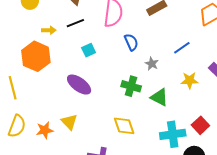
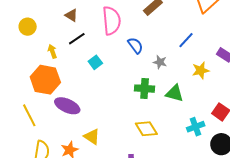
yellow arrow: (49, 30) -> (52, 51), turned -96
purple ellipse: (79, 85) -> (67, 106), moved
cyan cross: (173, 134) -> (196, 127), size x0.7

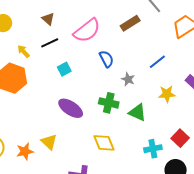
pink semicircle: (112, 21) -> (87, 31), turned 48
yellow arrow: (52, 51) -> (24, 51), turned -32
purple ellipse: (67, 106) -> (71, 108), moved

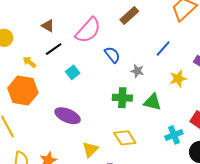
purple ellipse: (71, 108) -> (68, 116), moved
yellow triangle: (49, 142) -> (90, 150), moved, turned 42

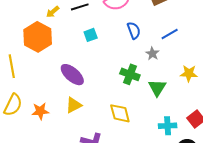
blue line: (163, 49) -> (170, 34), moved
yellow arrow: (29, 62) -> (53, 12), turned -96
green triangle: (152, 102) -> (157, 88), turned 30
yellow triangle: (90, 150) -> (74, 105), moved

